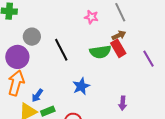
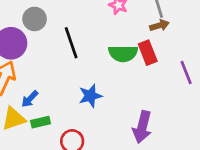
brown arrow: (119, 35) -> (159, 25), moved
purple arrow: (123, 103) -> (142, 127), size x1.6

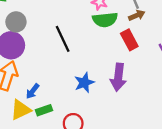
gray circle: (35, 19) -> (16, 22), moved
green semicircle: (123, 54) -> (105, 20), moved
purple arrow: (142, 127) -> (118, 77), moved

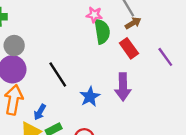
green semicircle: (105, 20) -> (102, 31), turned -85
black line: (63, 39) -> (58, 75), moved

